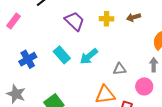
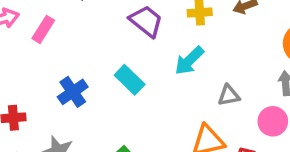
cyan arrow: (89, 56) -> (189, 61), moved

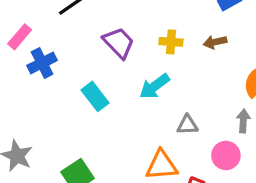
blue cross: (73, 92) -> (42, 63), moved

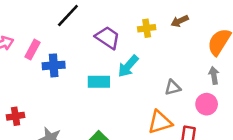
blue cross: (42, 63) -> (54, 65), turned 35
cyan arrow: (155, 86) -> (128, 66), moved
cyan rectangle: (95, 96) -> (99, 82), turned -40

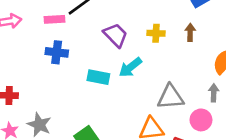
brown arrow: (180, 21) -> (190, 32), turned 105
pink rectangle: (32, 50) -> (54, 19), moved, turned 48
gray triangle: (173, 88) -> (171, 97), size x1.6

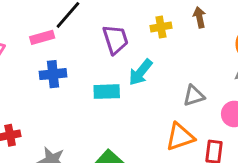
purple trapezoid: (116, 35) -> (115, 39), turned 40
gray triangle: (171, 97) -> (194, 96), size x0.7

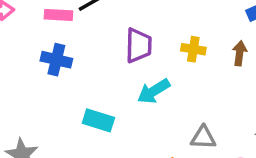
cyan rectangle: (107, 92) -> (98, 120), moved

